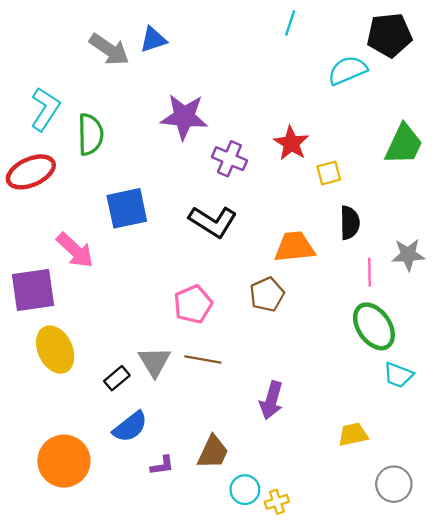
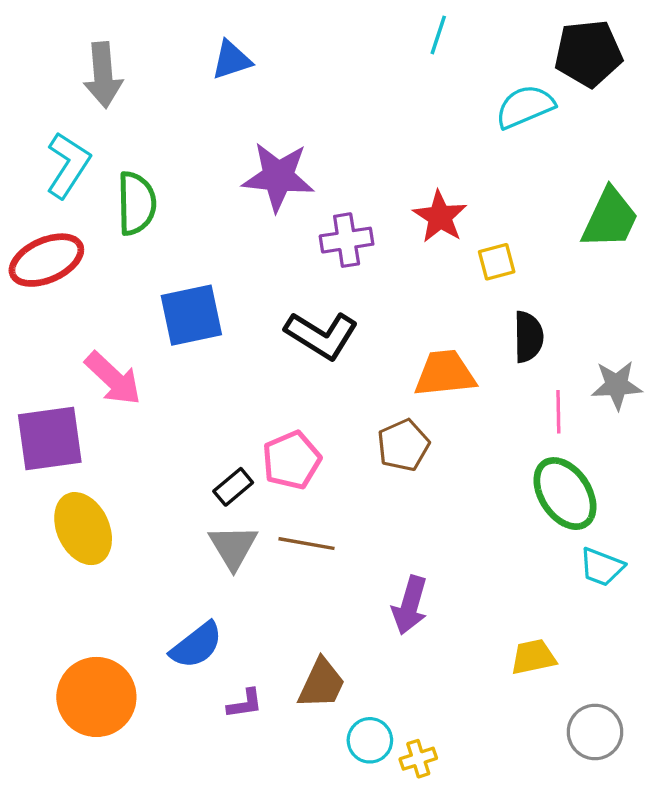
gray arrow: (109, 49) -> (103, 75), moved, turned 51
purple cross: (229, 159) -> (347, 240), turned -32
black rectangle: (117, 378) -> (233, 487), moved

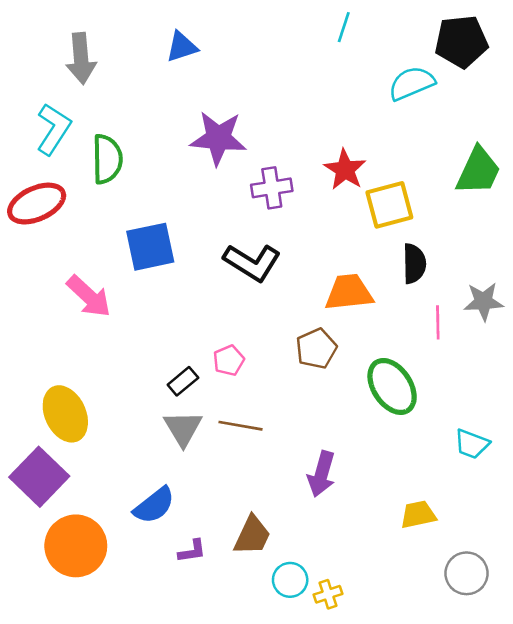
yellow square: (497, 262) -> (389, 205), size x1.6
purple square: (50, 439) -> (39, 477), moved, turned -38
pink pentagon: (292, 460) -> (229, 360), size x0.7
green ellipse: (565, 494) -> (392, 386), moved

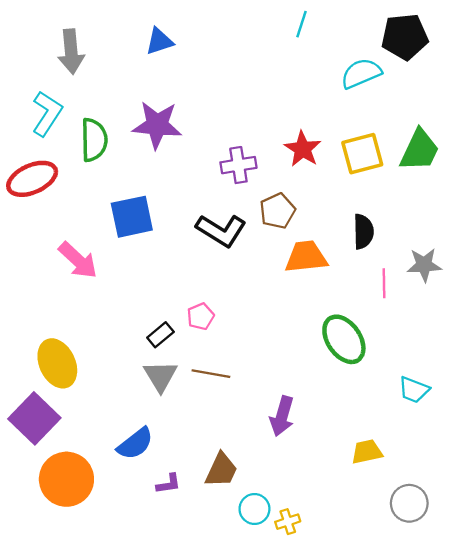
purple star: (218, 138) -> (157, 125), moved
yellow square: (389, 205) -> (362, 154), moved
brown pentagon: (316, 349) -> (277, 211), moved

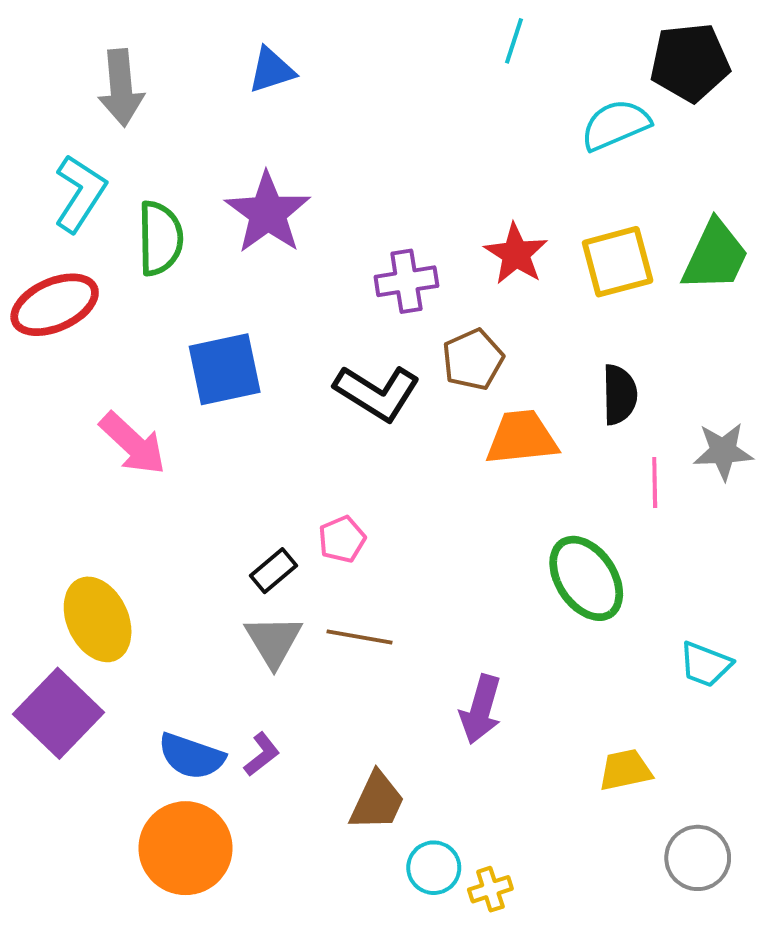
purple star: (157, 125) -> (268, 213), turned 30
blue semicircle: (135, 444) -> (191, 756), moved, turned 57
orange circle: (66, 479) -> (186, 848), moved
purple L-shape: (169, 484) -> (262, 754), moved, turned -30

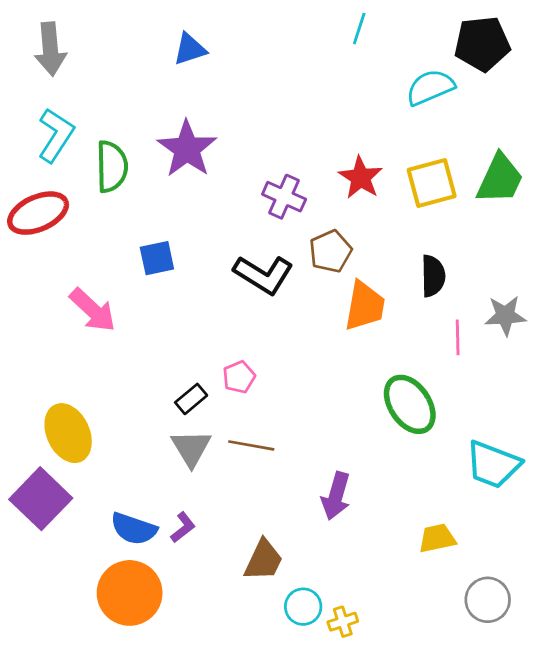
gray arrow: (121, 88) -> (50, 49), moved
purple cross: (406, 281) -> (284, 197), turned 33
blue square: (225, 369) -> (157, 258), size x0.7
orange trapezoid: (522, 438) -> (365, 306), turned 106
cyan trapezoid: (705, 664) -> (493, 465), size x1.5

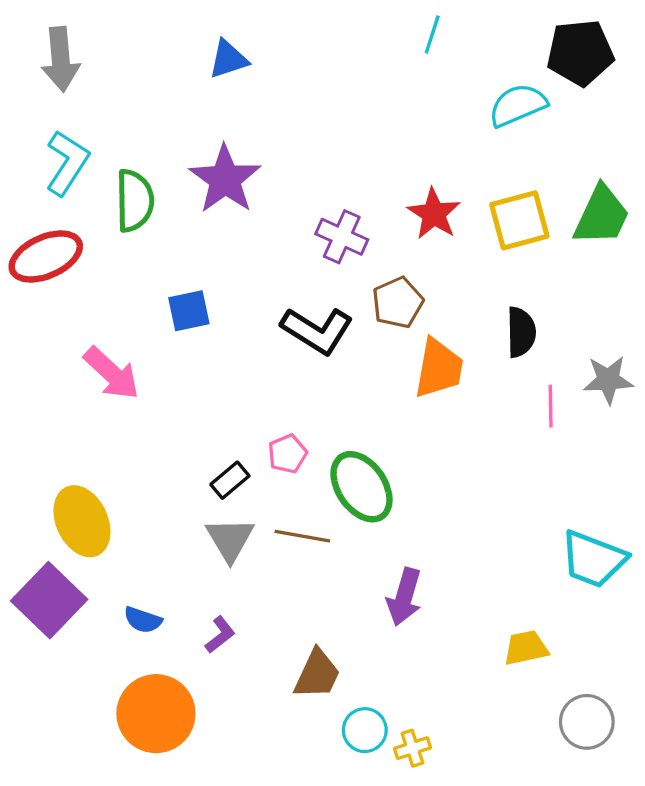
green ellipse: (410, 404) -> (362, 487), moved
blue semicircle: (134, 529) -> (143, 620), moved, size x0.7

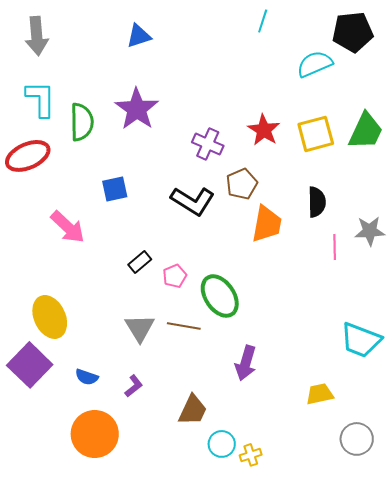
cyan L-shape: (67, 163) -> (41, 99), turned -33
black rectangle: (230, 480) -> (140, 262), moved

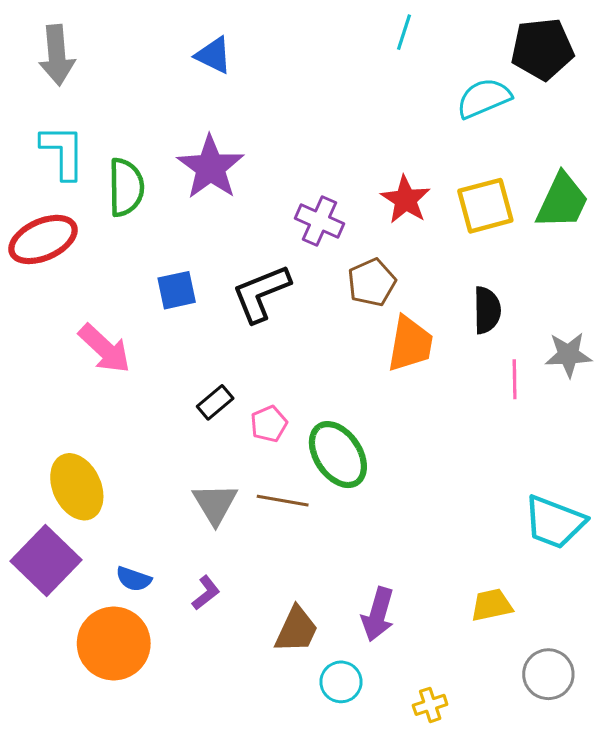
blue triangle: (139, 36) -> (214, 55), turned 44
black L-shape: (193, 201) -> (261, 293), moved, turned 126
purple arrow: (246, 363) -> (378, 614), moved
orange circle: (95, 434) -> (114, 643), moved
yellow cross: (251, 455) -> (430, 705), moved

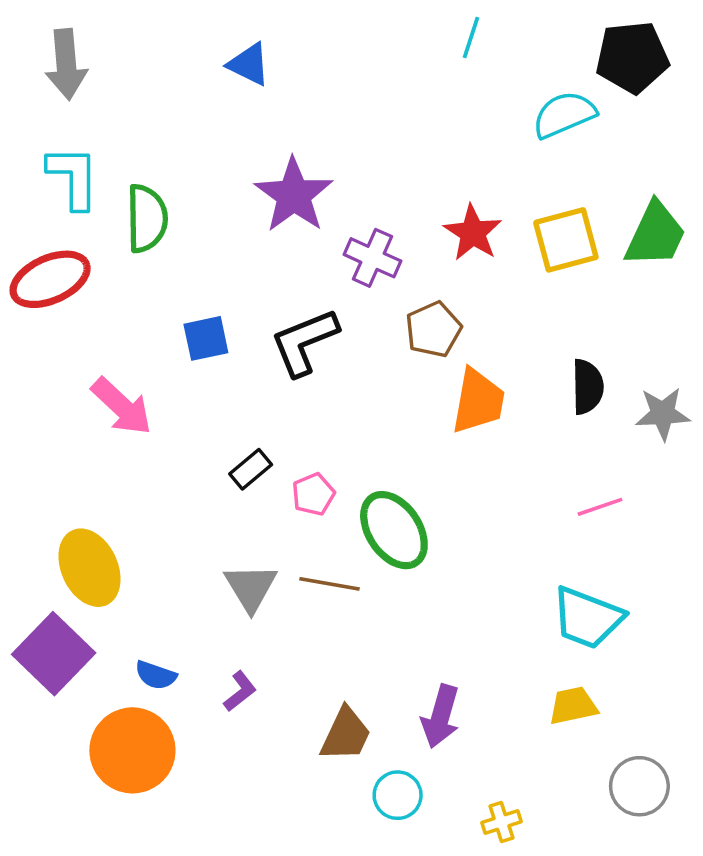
purple star: (210, 167) -> (294, 195), moved
black semicircle: (487, 310) -> (587, 387), moved
pink line: (515, 379) -> (600, 507), moved, turned 72
cyan trapezoid: (555, 522) -> (587, 618), moved

